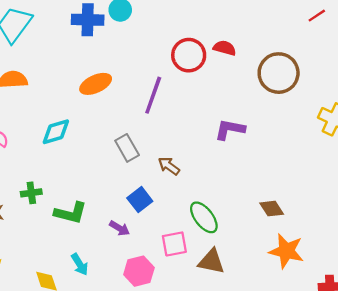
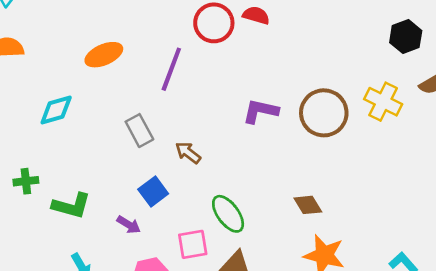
brown circle: (279, 73) -> (324, 113), moved

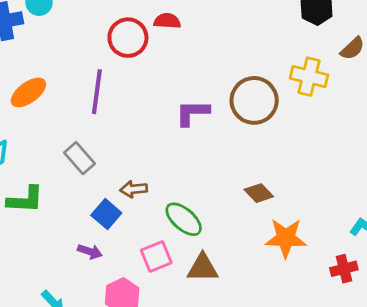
brown arrow: (188, 153) -> (134, 189), moved, turned -30
green L-shape: (71, 206) -> (25, 200), moved

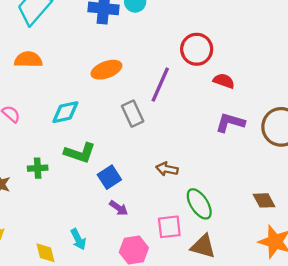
red semicircle: (167, 21) -> (224, 81), moved
gray rectangle: (80, 158) -> (133, 114), moved
blue square: (106, 214) -> (109, 177), moved

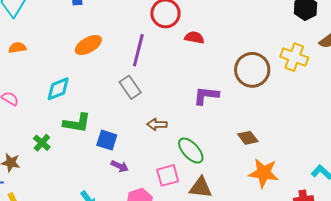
orange semicircle: (28, 60) -> (17, 48), size x0.7
gray rectangle: (133, 114) -> (130, 87), moved
purple L-shape: (230, 123) -> (206, 96), moved
green cross: (38, 168) -> (42, 143), turned -36
blue square: (109, 177) -> (107, 140), turned -30

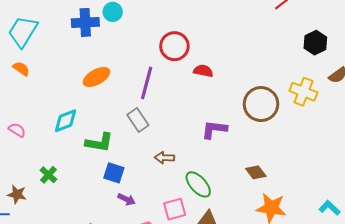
orange semicircle: (17, 48) -> (21, 69), moved, turned 42
green L-shape: (77, 123) -> (99, 142), moved

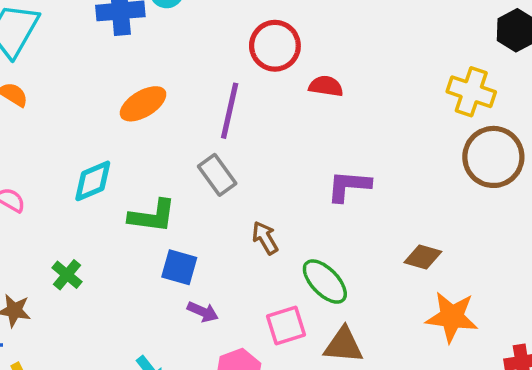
yellow cross: (303, 92) -> (471, 92), moved
brown circle: (261, 104) -> (493, 157), moved
brown arrow: (164, 158) -> (265, 238), turned 60
brown diamond: (256, 172) -> (423, 257), turned -35

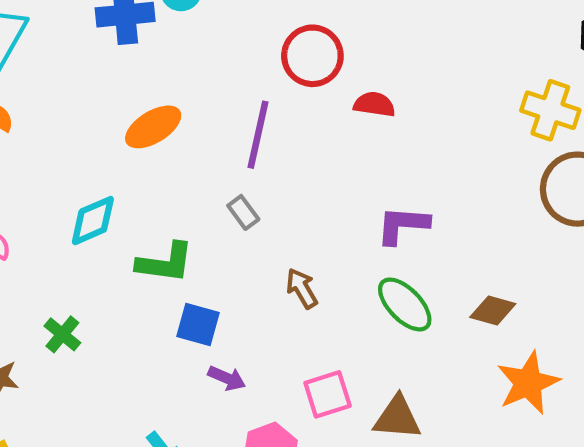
gray rectangle: (217, 175) -> (243, 212), size x0.7
green ellipse: (325, 282) -> (405, 304), moved
orange star: (452, 317) -> (528, 383), turned -30

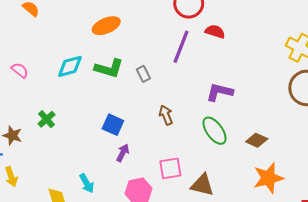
purple line: (258, 135) -> (181, 47), moved
green L-shape: (165, 263) -> (109, 68), moved
purple arrow: (227, 378) -> (123, 153), turned -96

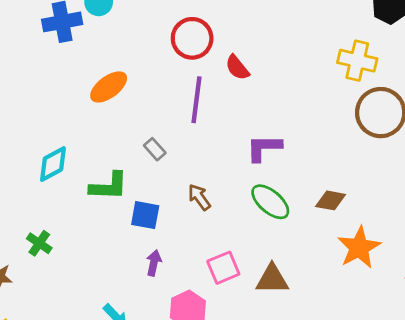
orange ellipse: (106, 26) -> (109, 87), moved
red semicircle: (215, 32) -> (237, 68), turned -132
green L-shape: (109, 68) -> (109, 186), moved
blue square: (113, 125) -> (145, 215), moved

